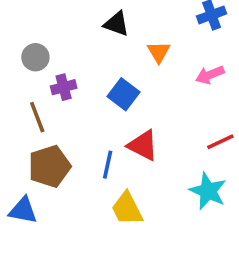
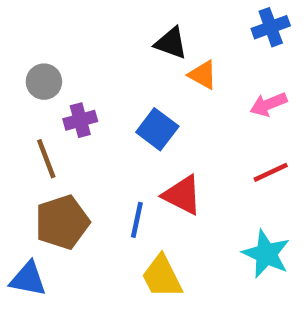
black triangle: (116, 24) -> (171, 43), moved
orange triangle: (159, 52) -> (203, 75), turned -30
red line: (220, 142) -> (271, 172), moved

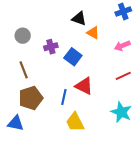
purple cross: (80, 120) -> (51, 47), moved

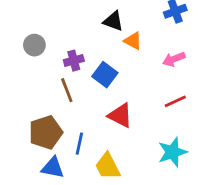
brown line: (24, 70) -> (67, 90), moved
blue line: (64, 97) -> (79, 144), moved
cyan star: (121, 112) -> (172, 152), turned 30
blue triangle: (16, 123) -> (53, 168), moved

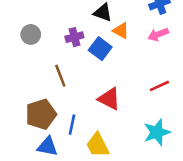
pink arrow: (174, 59) -> (158, 34), moved
purple cross: (74, 61) -> (74, 37), moved
blue square: (105, 75) -> (100, 49), moved

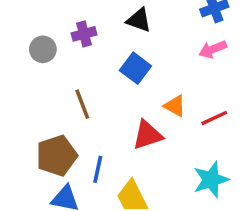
orange triangle: (121, 31) -> (175, 106), moved
purple cross: (74, 37) -> (84, 34), moved
red triangle: (109, 99) -> (147, 135), turned -45

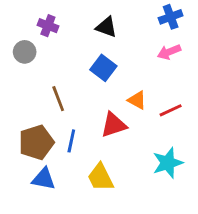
purple cross: (84, 34) -> (48, 26), moved, turned 36
blue line: (98, 169) -> (71, 141), moved

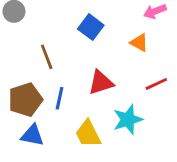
orange triangle: (137, 100) -> (139, 43), moved
red line: (171, 110) -> (156, 84), moved
cyan star: (168, 163) -> (128, 120), moved

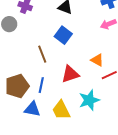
orange triangle: (139, 43) -> (97, 60), moved
brown line: (47, 57) -> (42, 54), moved
blue triangle: (32, 135) -> (32, 109), moved

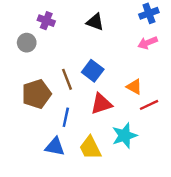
blue square: (63, 35) -> (93, 71), moved
brown pentagon: (17, 86) -> (36, 94), moved

